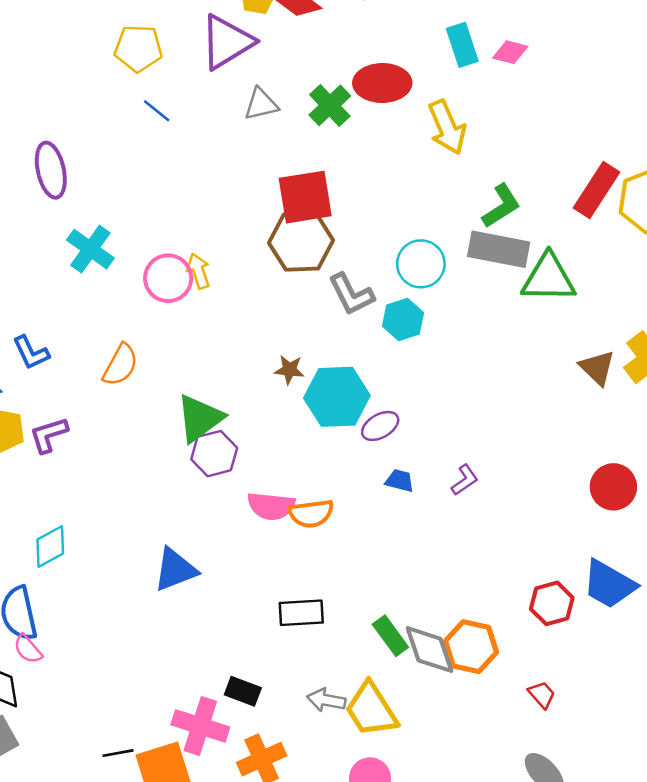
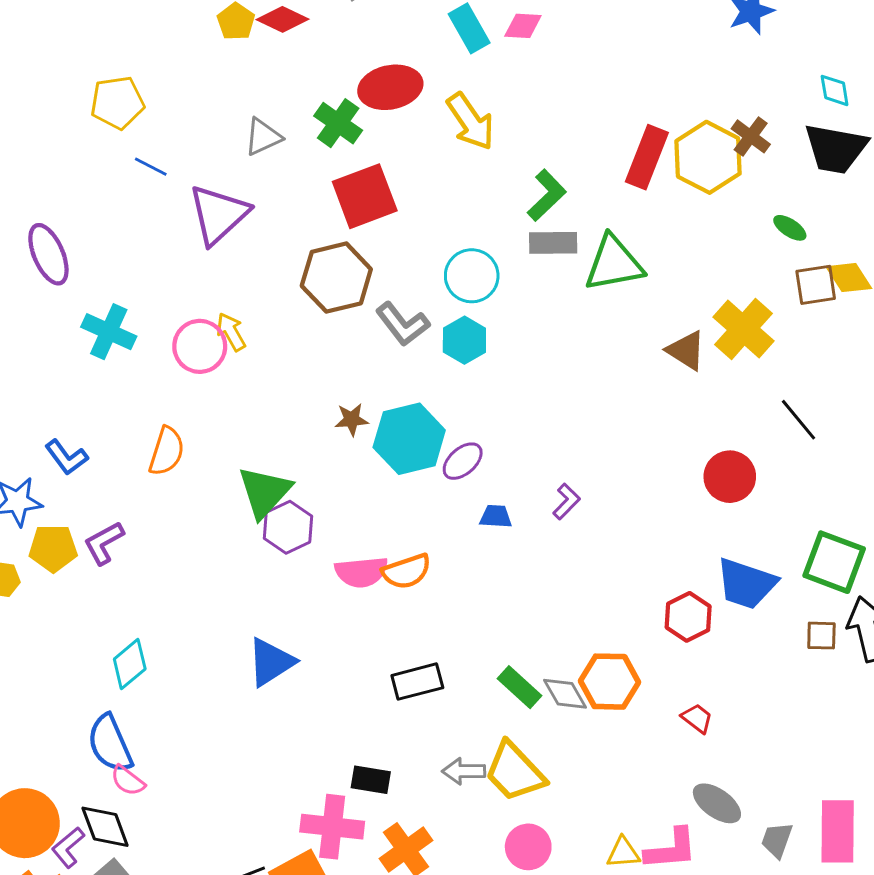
purple triangle: (227, 42) -> (218, 214), moved
red square: (305, 197) -> (365, 196), moved
gray rectangle: (499, 249) -> (553, 243), size x0.7
gray diamond: (429, 650) -> (565, 694), size x0.7

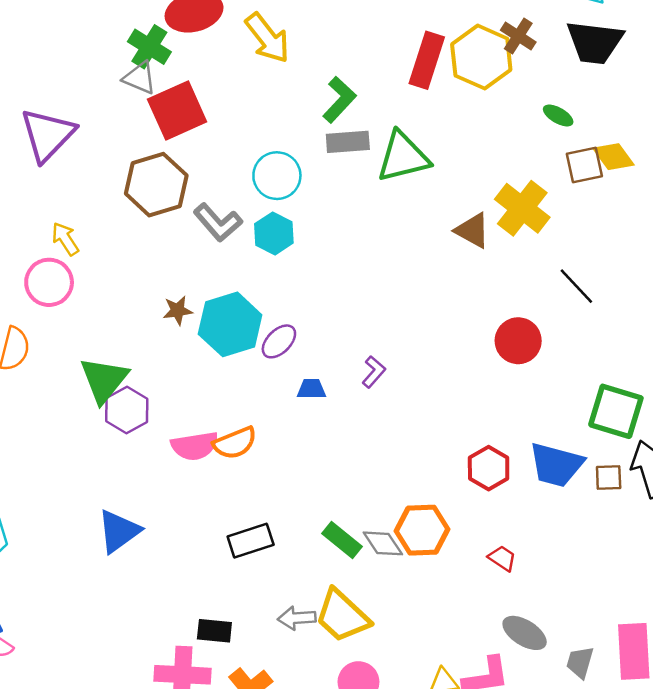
gray triangle: (263, 137) -> (140, 78), moved, turned 51
pink circle: (200, 346) -> (49, 282), moved
blue trapezoid: (746, 584) -> (556, 465), moved

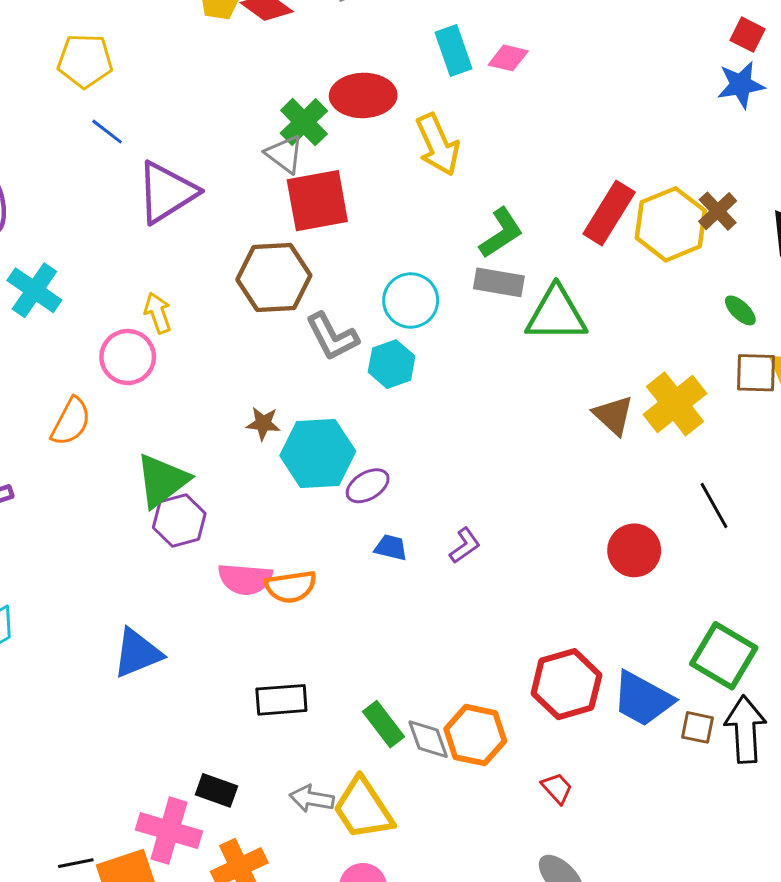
red hexagon: (489, 468) -> (566, 684), size x1.4

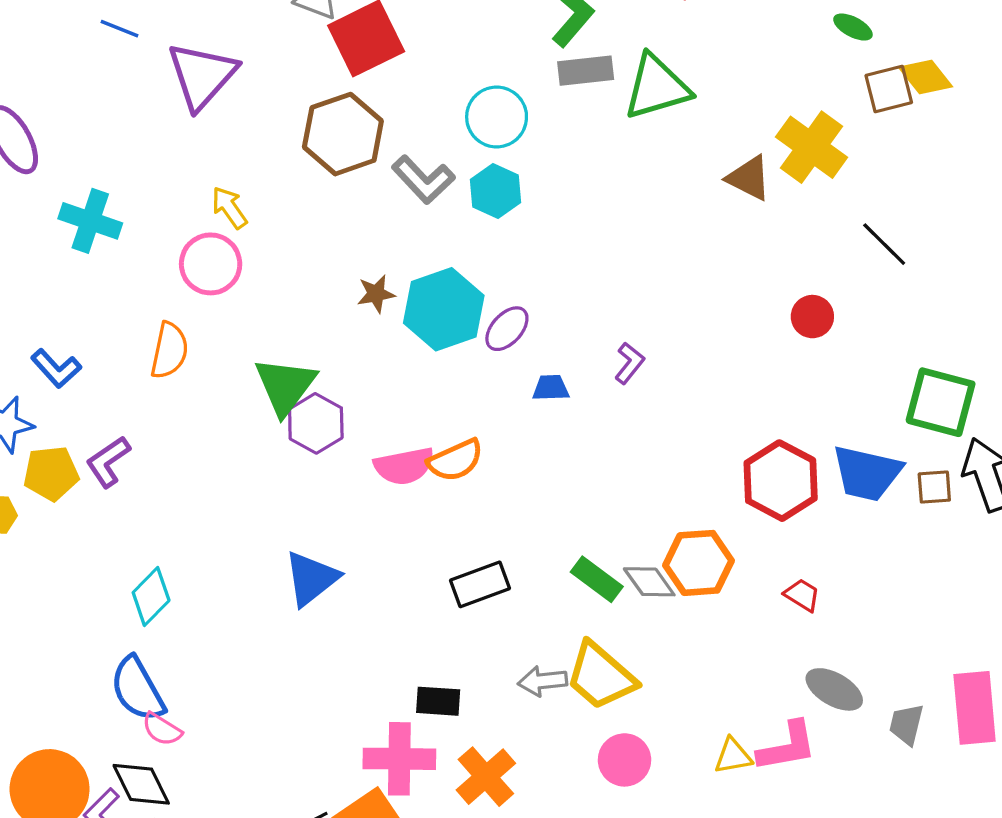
red circle: (634, 550) -> (812, 317), size x0.7

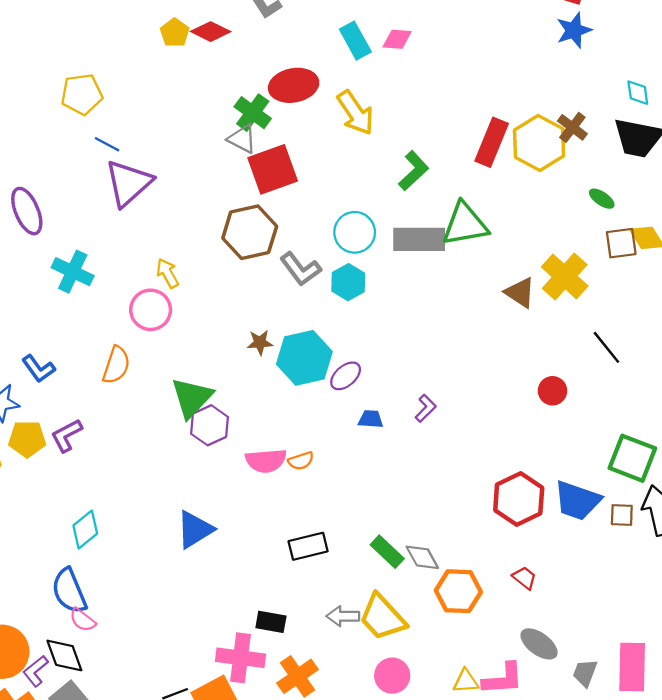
gray rectangle: (586, 71) -> (419, 239), moved, size x1.4
purple triangle: (202, 76) -> (129, 183), moved
orange semicircle: (455, 460) -> (301, 461), size x0.7
orange hexagon: (699, 563) -> (458, 591), moved

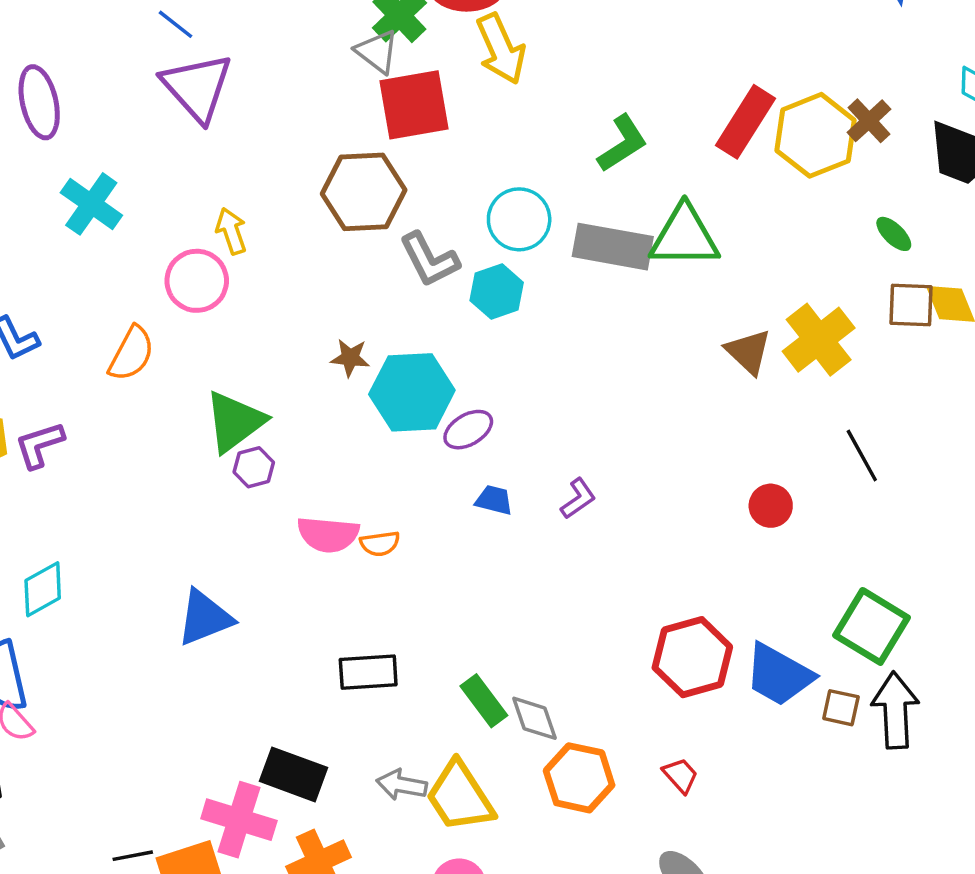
yellow arrow: (355, 113) -> (501, 49), moved
purple triangle: (129, 183) -> (197, 87), turned -40
purple hexagon: (210, 425) -> (254, 467), size x0.7
black rectangle: (271, 622) -> (293, 774), size x1.4

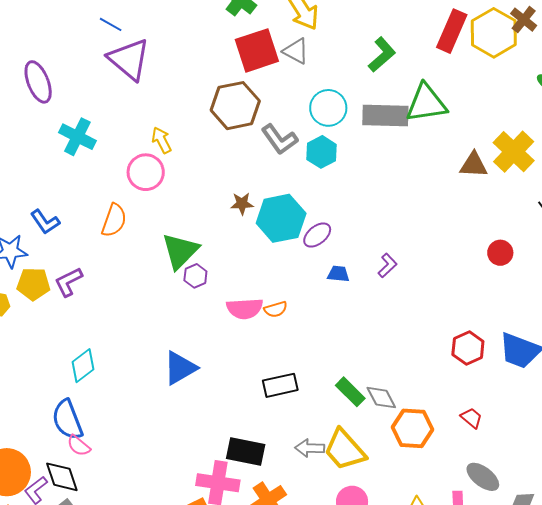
gray triangle: (377, 52) -> (296, 51), moved
brown triangle: (748, 352) -> (474, 165), turned -32
red hexagon: (692, 657) -> (468, 348), size x0.7

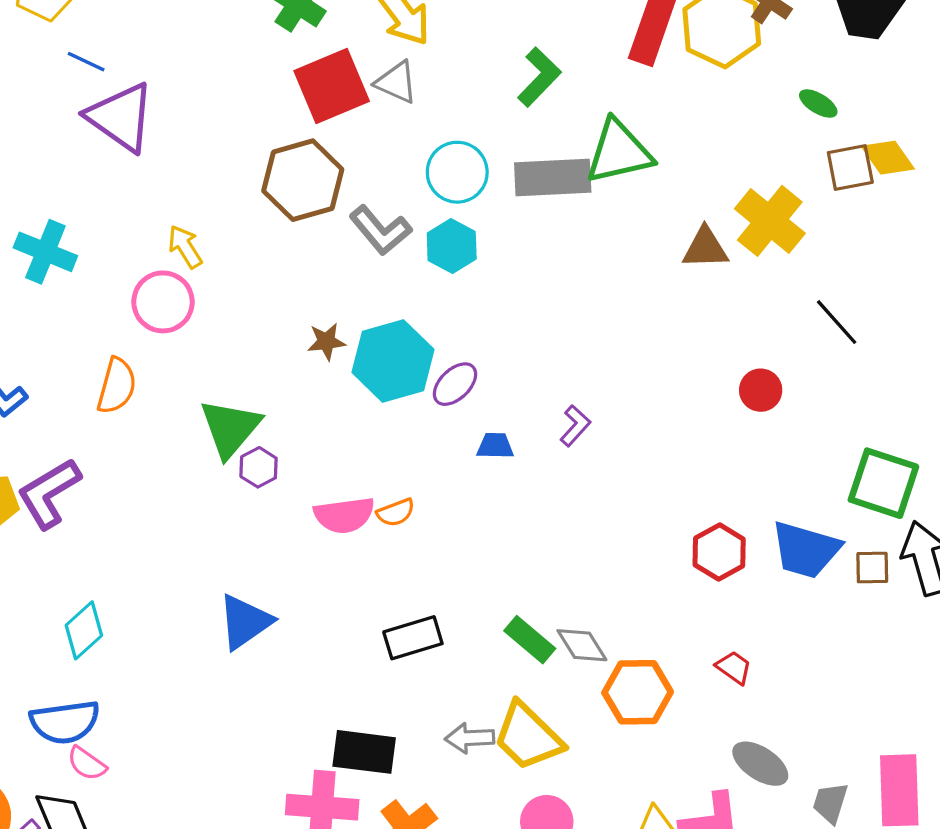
purple L-shape: (68, 282) -> (49, 493), size x1.4
blue semicircle: (67, 420) -> (65, 722), turned -72

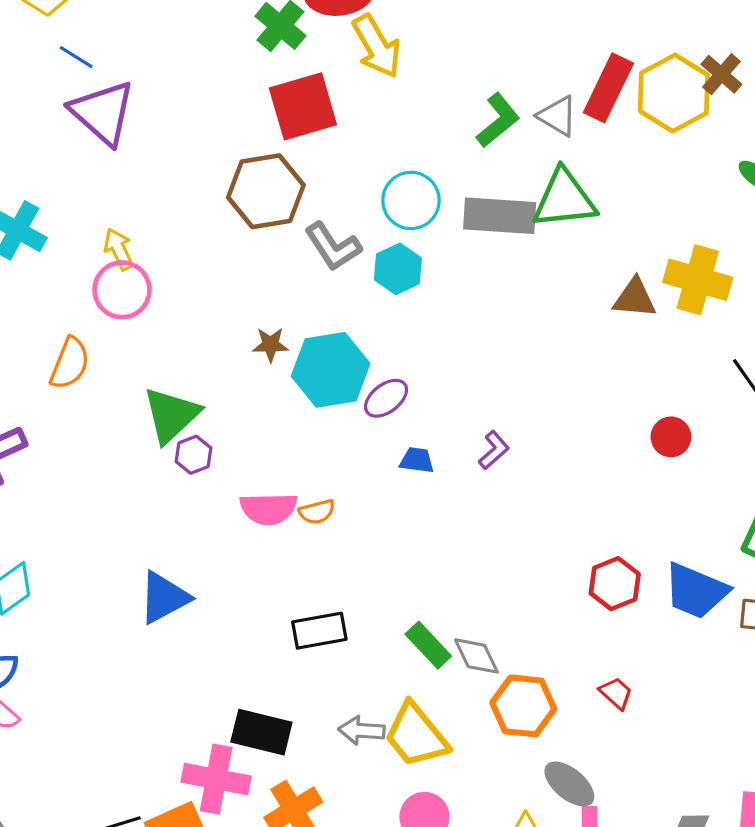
gray triangle: (396, 82) -> (558, 116), moved
yellow cross: (770, 221) -> (698, 280), turned -30
yellow arrow: (185, 247) -> (119, 249), moved
gray ellipse: (760, 764) -> (569, 784), moved

